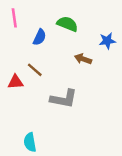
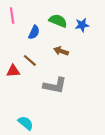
blue star: (107, 41) -> (82, 25), moved
brown arrow: (83, 59) -> (61, 51), moved
cyan semicircle: (30, 142) -> (26, 123), turned 140

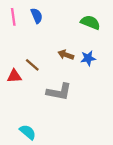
green semicircle: (58, 21) -> (90, 22), moved
blue star: (82, 25) -> (88, 58), moved
blue semicircle: (34, 32) -> (37, 16), moved, turned -48

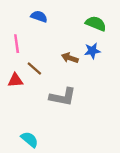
blue semicircle: (37, 16) -> (39, 16), turned -48
pink line: (13, 17) -> (17, 44), moved
blue star: (88, 58) -> (92, 51), moved

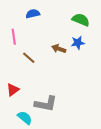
blue semicircle: (39, 16) -> (33, 14), turned -32
red triangle: (15, 80) -> (13, 90), moved, turned -32
gray L-shape: (63, 97) -> (46, 104), moved

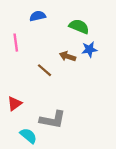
green semicircle: (81, 20) -> (79, 26), moved
brown line: (29, 58) -> (45, 70), moved

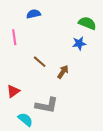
green semicircle: (79, 26) -> (87, 23), moved
brown arrow: (68, 56) -> (63, 72), moved, turned 104

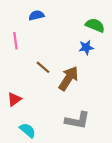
brown arrow: (63, 72) -> (68, 78), size x1.6
gray L-shape: (47, 105) -> (77, 120), moved

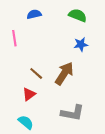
green semicircle: (95, 25) -> (78, 15), moved
brown line: (43, 67) -> (36, 73), moved
red triangle: (14, 99) -> (29, 94), moved

